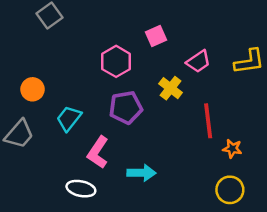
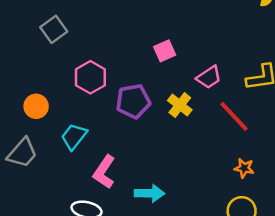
pink hexagon: (116, 61) -> (90, 77), moved
purple pentagon: (126, 107) -> (133, 101), moved
red line: (208, 121) -> (234, 116), moved, turned -36

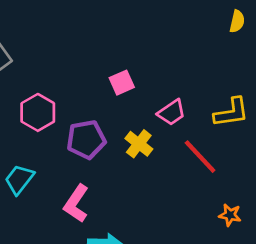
orange star: (244, 168) -> (230, 215), moved
pink L-shape: (104, 172) -> (76, 204), moved

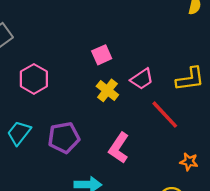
purple pentagon: (86, 140) -> (64, 138), moved
yellow cross: (139, 144) -> (107, 90), moved
pink L-shape: (76, 204) -> (119, 148), moved

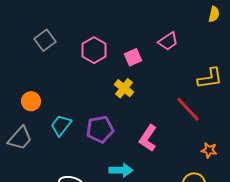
pink hexagon: (34, 79) -> (94, 50), moved
pink trapezoid: (142, 79) -> (168, 41), moved
yellow cross: (107, 90) -> (124, 88), moved

